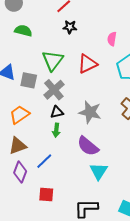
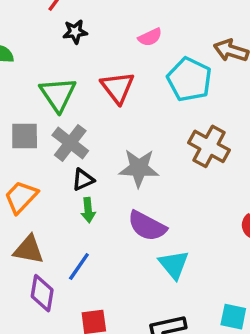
pink semicircle: (112, 39) -> (150, 37), turned -112
red triangle: (87, 64) -> (118, 87), turned -30
brown triangle: (18, 146) -> (29, 250), turned 42

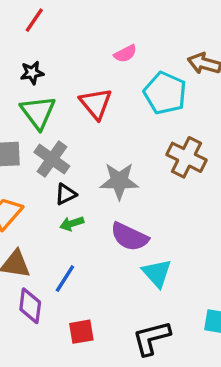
black star: (75, 32) -> (32, 73), moved
green arrow: (88, 210) -> (72, 224), turned 80

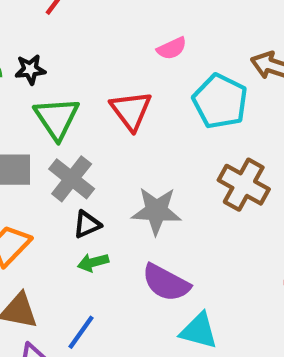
black star: (32, 73) -> (30, 69), moved
cyan triangle: (157, 273) -> (199, 331), turned -36

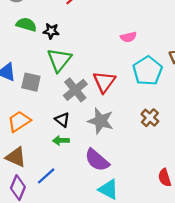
red triangle: (131, 111) -> (104, 82), moved
gray cross: (72, 179) -> (75, 90), moved
brown cross: (244, 185) -> (150, 118), size x0.7
black triangle: (87, 224) -> (62, 120), turned 49

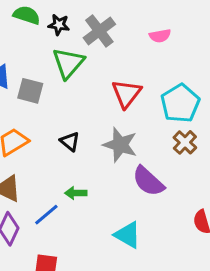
cyan pentagon: (148, 71) -> (180, 103), moved
gray cross: (75, 90) -> (99, 31), moved
green arrow: (61, 140) -> (76, 193), moved
purple semicircle: (97, 160) -> (148, 181), moved

